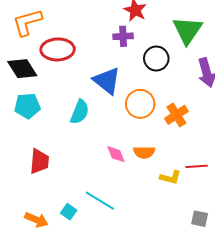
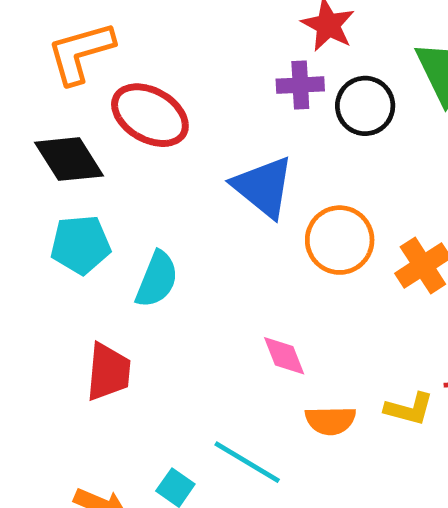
red ellipse: (58, 49) -> (150, 115), turned 32
black circle: (156, 59) -> (365, 106), moved
cyan semicircle: (80, 112) -> (157, 279), moved
orange semicircle: (144, 152) -> (330, 420), moved

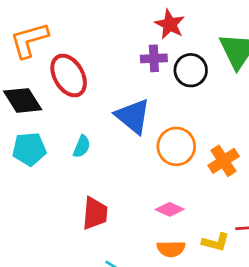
red ellipse: (150, 115) -> (69, 75), turned 30
cyan semicircle: (157, 279) -> (82, 146), moved, size x0.7
pink diamond: (284, 356) -> (170, 209), moved, turned -44
red trapezoid: (108, 372) -> (95, 213), moved

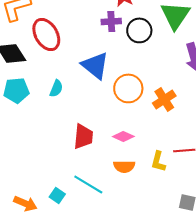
red trapezoid: (95, 213) -> (83, 136), moved
yellow L-shape: (216, 242) -> (158, 161), turned 90

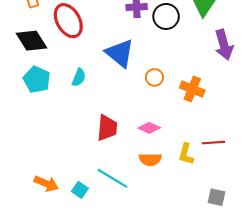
orange circle: (128, 88) -> (154, 77), size x0.6
cyan pentagon: (16, 90) -> (37, 80), turned 30
orange cross: (164, 99) -> (192, 89), turned -35
orange arrow: (25, 203) -> (46, 184), moved

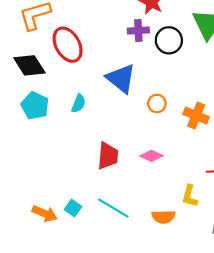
yellow L-shape: (186, 154) -> (190, 196), moved
orange semicircle: (150, 159) -> (163, 217), moved
cyan square: (80, 190) -> (73, 208), moved

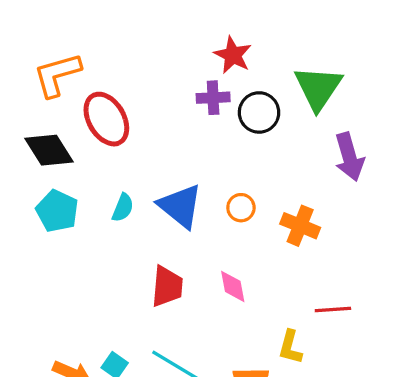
blue triangle: (121, 78) -> (180, 206), moved
pink diamond: (151, 156) -> (233, 286), turned 55

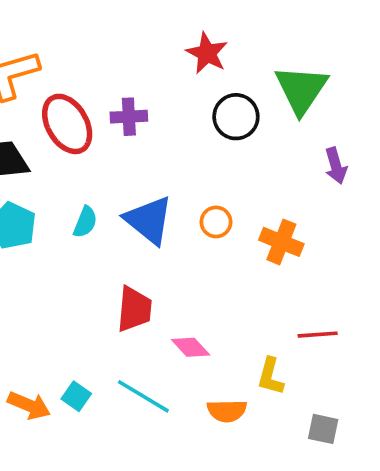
purple cross: (213, 98) -> (129, 117), moved
purple arrow: (349, 157) -> (336, 166), size x0.7
pink diamond: (233, 286) -> (191, 347), moved, turned -32

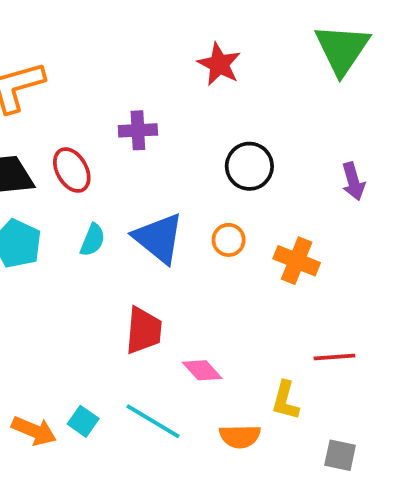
green triangle: (301, 89) -> (342, 49), moved
black circle: (236, 117) -> (249, 166), moved
red ellipse: (67, 124) -> (72, 170), moved, size x0.7

